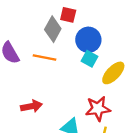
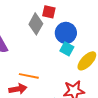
orange line: (44, 58) -> (29, 76), moved

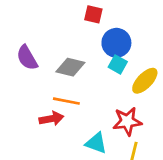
gray diamond: (36, 24) -> (70, 67), moved, turned 75

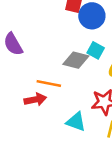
blue circle: (116, 43) -> (92, 16), moved
gray diamond: (70, 67) -> (76, 60), moved

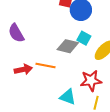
red arrow: (35, 100) -> (23, 69), moved

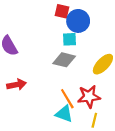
cyan square: (84, 38) -> (69, 39), moved, turned -32
orange line: (45, 65) -> (67, 99), moved, turned 48

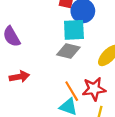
cyan square: (69, 39) -> (74, 30), size x1.5

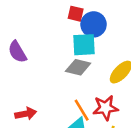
red arrow: (19, 77) -> (26, 114), moved

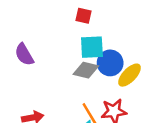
blue circle: (94, 24) -> (110, 63), moved

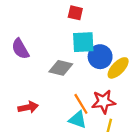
gray diamond: (86, 70) -> (61, 68), moved

